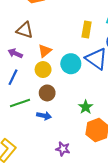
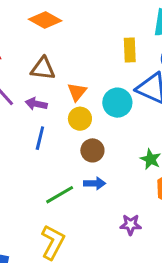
green line: (20, 103) -> (60, 195), moved

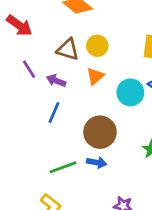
yellow circle: (80, 119) -> (97, 46), moved
brown circle: (92, 150) -> (100, 132), size x1.5

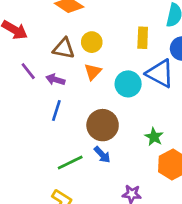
blue arrow: (97, 162) -> (102, 155), turned 42

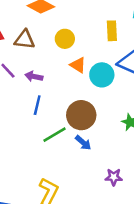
brown triangle: (64, 48) -> (25, 40), moved
orange triangle: (93, 72) -> (78, 65), moved, turned -36
green line: (70, 162) -> (54, 135), moved

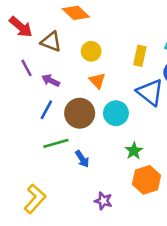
cyan circle: (102, 75) -> (116, 113), moved
brown circle: (81, 115) -> (80, 113), moved

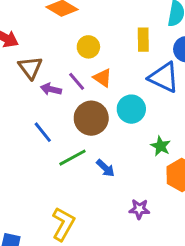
brown triangle: (51, 42) -> (30, 68), moved, turned 45
purple line: (27, 68) -> (77, 81), moved
blue line: (46, 110) -> (43, 132), moved, turned -54

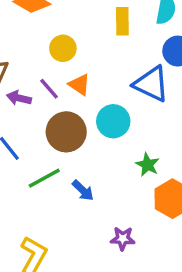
yellow rectangle: (143, 40) -> (122, 21), moved

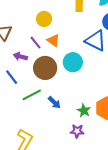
purple arrow: (19, 98) -> (20, 56), moved
green star: (148, 165) -> (84, 111), moved

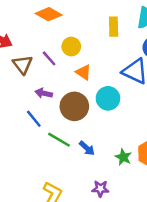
purple line: (36, 43) -> (49, 58), moved
green line: (32, 95) -> (59, 140), turned 60
purple star: (77, 131) -> (100, 189), moved

